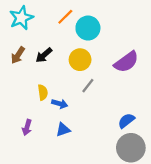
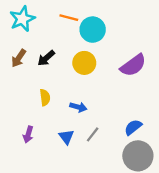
orange line: (65, 17) -> (69, 18), turned 60
gray line: (88, 86) -> (93, 134), moved
blue arrow: (60, 104) -> (78, 107), moved
blue triangle: (63, 130) -> (66, 137), turned -49

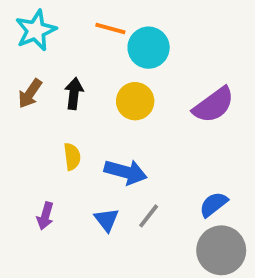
black arrow: (46, 58) -> (74, 94), turned 138
blue arrow: (78, 107) -> (126, 172), size x1.5

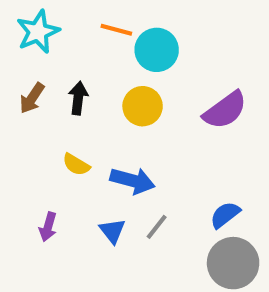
yellow semicircle: (72, 157) -> (76, 165), turned 128

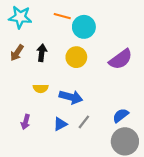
cyan star: (38, 32) -> (20, 17), turned 30
yellow semicircle: (76, 165) -> (41, 88), turned -32
blue triangle: (112, 231) -> (60, 124), turned 40

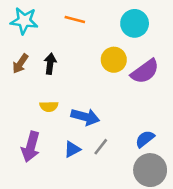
cyan circle: (84, 27) -> (135, 23), moved
yellow circle: (76, 57) -> (114, 60), moved
purple arrow: (26, 122) -> (31, 147), size x1.6

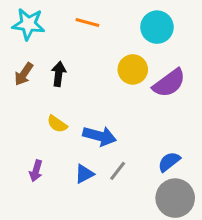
yellow semicircle: (49, 106) -> (57, 124), turned 36
purple arrow: (31, 147) -> (36, 171), size x0.6

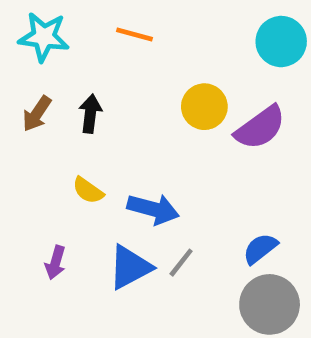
cyan circle: (157, 27) -> (281, 42), moved
blue triangle: (84, 174) -> (130, 267), size x1.5

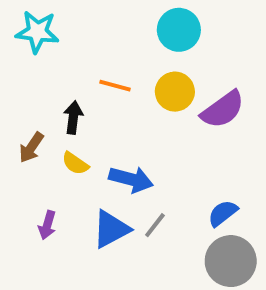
orange line: (135, 35) -> (115, 86), moved
cyan circle: (281, 42) -> (179, 30), moved
brown arrow: (37, 114) -> (31, 147), moved
black arrow: (90, 114) -> (73, 118), moved

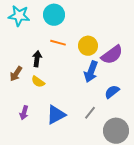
cyan circle: (179, 30) -> (54, 15), moved
blue arrow: (131, 179) -> (91, 72), moved, turned 95
blue semicircle: (223, 213) -> (112, 92), moved
gray line: (155, 225) -> (90, 113), moved

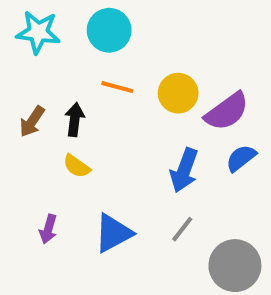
blue arrow: (91, 72) -> (184, 170), moved
brown arrow: (16, 74) -> (32, 122), moved
blue semicircle: (112, 92) -> (241, 158), moved

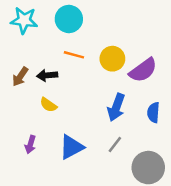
black arrow: (75, 120) -> (47, 75), turned -102
blue semicircle: (241, 158) -> (153, 112), moved, turned -48

